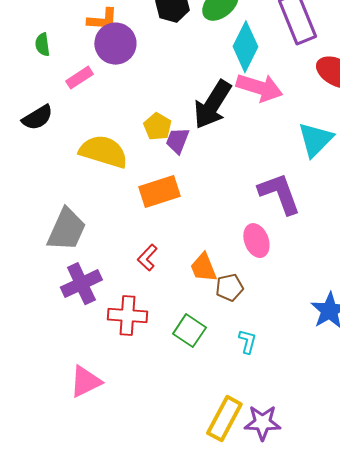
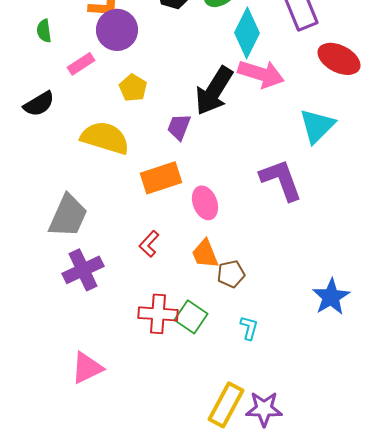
yellow pentagon: (157, 127) -> (133, 88), moved
pink ellipse: (256, 241) -> (205, 203), moved
red cross: (127, 316) -> (158, 314), moved

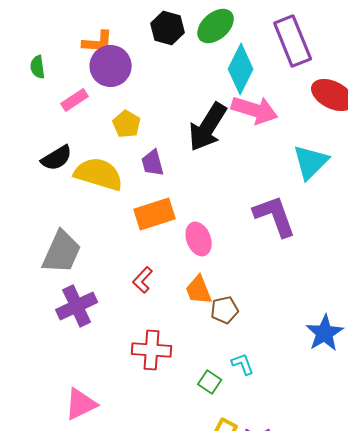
black semicircle: (39, 104) -> (57, 158), moved
purple trapezoid: (179, 127) -> (153, 163), moved, turned -36
green square: (191, 317) -> (210, 382), moved, size x0.7
cyan L-shape: (249, 328) -> (243, 364), turned -35

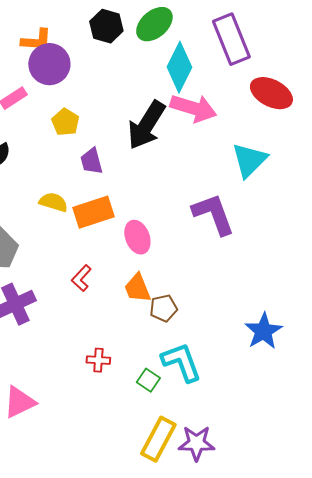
yellow semicircle: (99, 174) -> (53, 202), moved, size x0.6
red cross: (152, 350) -> (98, 360), moved, size x0.6
cyan L-shape: (243, 364) -> (181, 362), size x1.8

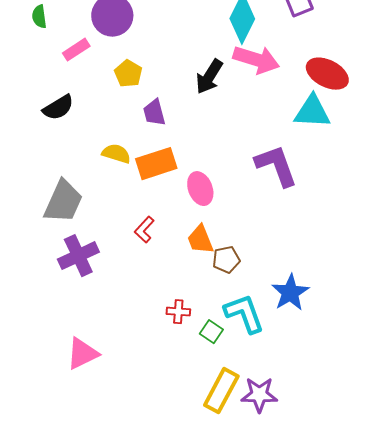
red ellipse: (271, 93) -> (327, 74), moved
black arrow: (146, 125) -> (209, 77), size x0.7
cyan triangle: (249, 160) -> (312, 112), turned 48
blue star: (263, 331) -> (290, 293), moved
red cross: (98, 360) -> (178, 312), moved

